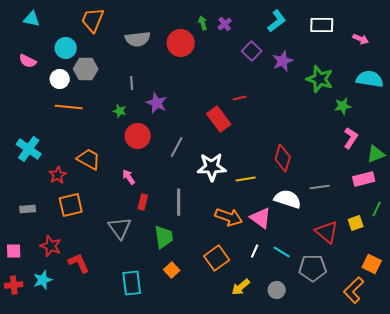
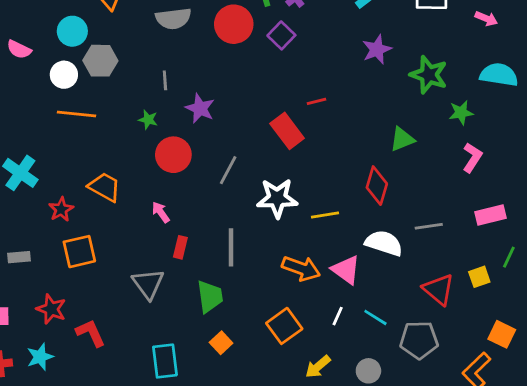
purple square: (252, 51) -> (281, 35), moved
green triangle: (376, 154) -> (402, 139), moved

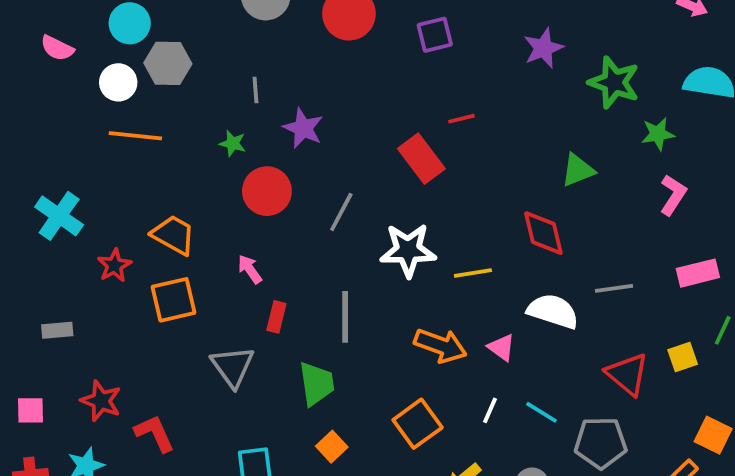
purple square: (281, 35) -> (435, 35), moved, turned 32
red diamond: (377, 186) -> (543, 233), turned -30
orange square: (79, 252) -> (174, 300), moved
pink triangle: (346, 270) -> (501, 347), size x0.7

